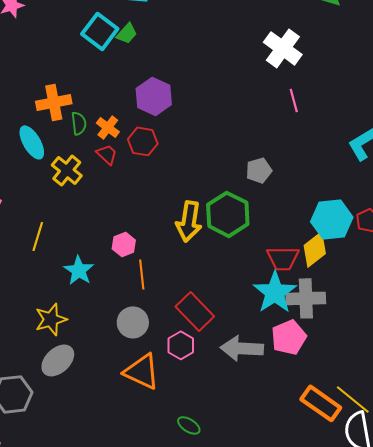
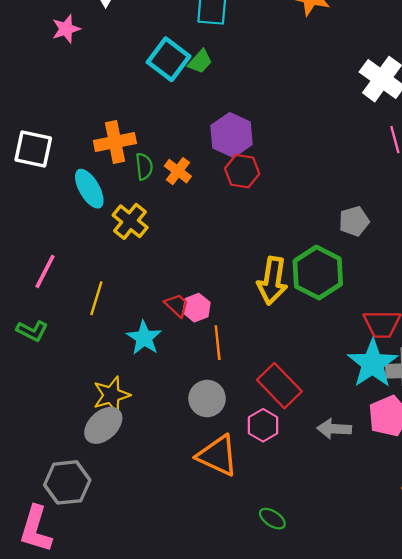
red hexagon: (143, 141) -> (242, 171), moved
red trapezoid: (107, 154) -> (177, 305), moved
gray arrow: (242, 348) -> (334, 429), size x0.7
gray ellipse: (58, 360) -> (103, 425), moved

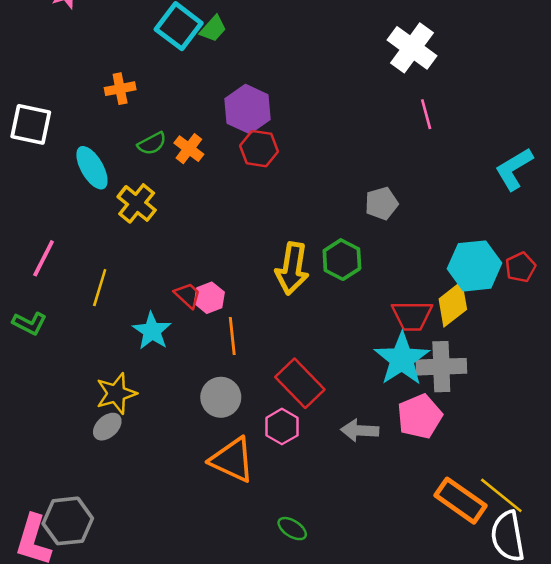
orange cross: (115, 142) -> (120, 89), moved, size x0.7
green semicircle: (144, 166) -> (152, 144), turned 68
green hexagon: (318, 273) -> (342, 260), size x0.7
gray ellipse: (103, 425) -> (107, 427), size x0.7
gray hexagon: (67, 482) -> (68, 521), moved

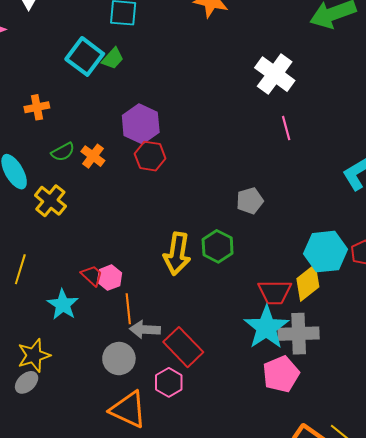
gray arrow: (360, 430) -> (145, 329), moved

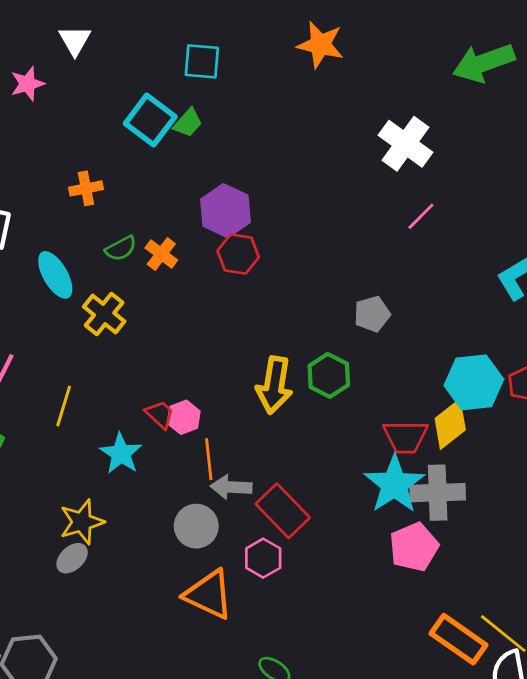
pink line: (286, 128) -> (421, 216), turned 60

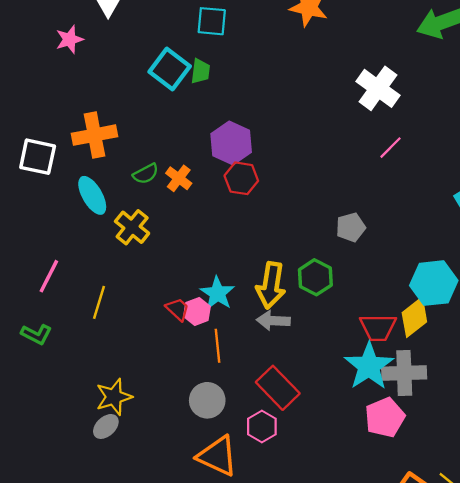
green trapezoid: (188, 123) -> (200, 71), turned -35
orange cross: (86, 188) -> (94, 135), moved, size x1.6
cyan star: (121, 454) -> (217, 293), moved
gray arrow: (231, 487) -> (273, 321), moved

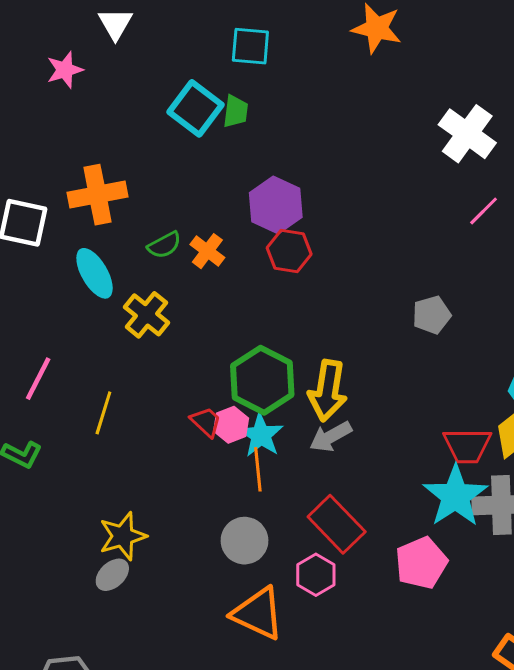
green hexagon: (315, 277) -> (262, 380), moved, size x1.4
cyan star: (217, 293) -> (261, 435), moved
gray arrow: (273, 321) -> (331, 437), turned -32
pink pentagon: (385, 417) -> (421, 563), moved

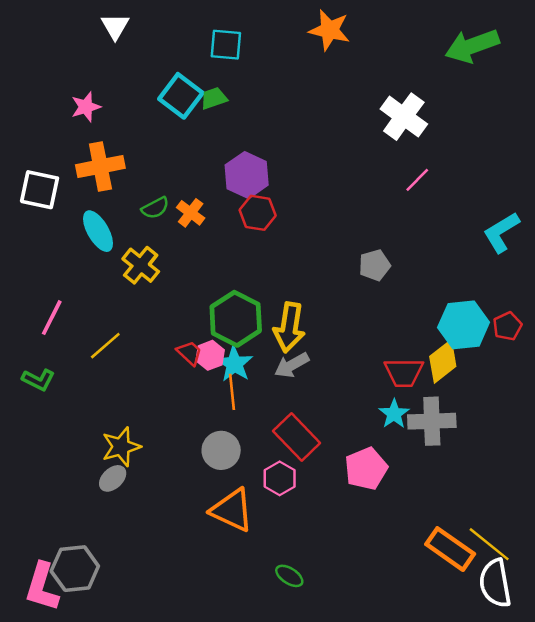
pink star: (65, 70) -> (86, 107), moved
green trapezoid: (236, 111) -> (214, 98), turned -116
yellow line: (103, 413) -> (105, 346), turned 32
cyan star: (455, 496) -> (394, 414), size x0.6

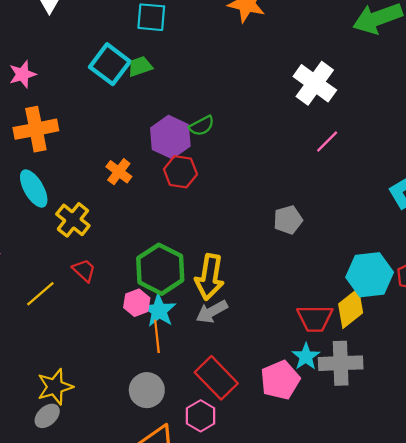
green semicircle: (155, 208) -> (202, 126), moved
red trapezoid: (189, 353) -> (84, 270), moved
pink pentagon: (366, 469) -> (280, 380), moved

